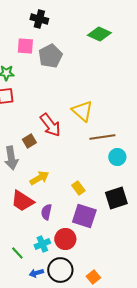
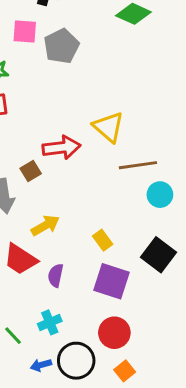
red arrow: (50, 125) -> (61, 148), turned -60
black square: (116, 198) -> (158, 255), turned -35
red circle: (65, 239) -> (114, 333), moved

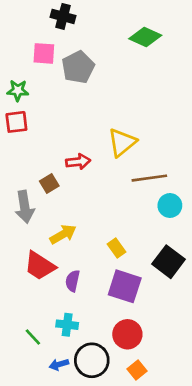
yellow triangle: (109, 127) -> (122, 142), turned 40
red arrow: (61, 148) -> (78, 162), size x0.7
cyan cross: (50, 322) -> (67, 325), turned 30

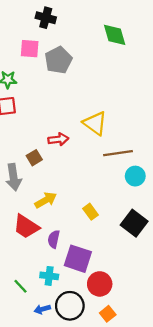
green diamond: (145, 37) -> (115, 35), turned 50
yellow triangle: (122, 142) -> (95, 123), turned -45
purple square: (125, 286) -> (78, 259), moved

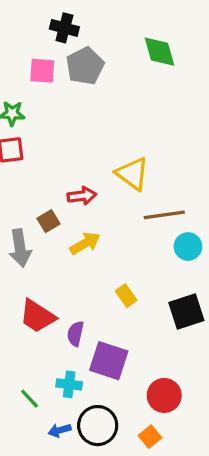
gray pentagon: (58, 60) -> (85, 66), moved
yellow arrow: (46, 200) -> (85, 243), moved
black square: (134, 223) -> (186, 311), turned 35
red circle: (100, 284) -> (164, 395), moved

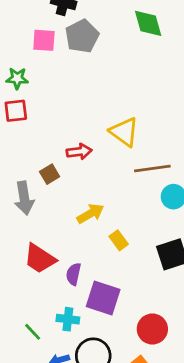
yellow arrow: (85, 243) -> (90, 214), moved

